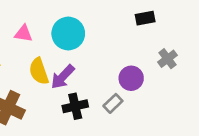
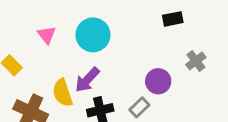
pink triangle: (23, 33) -> (47, 35), turned 42
yellow semicircle: (39, 71) -> (63, 93), moved

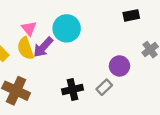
purple arrow: (87, 80) -> (43, 47), moved
yellow semicircle: (63, 93) -> (25, 48), moved

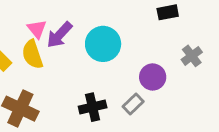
cyan circle: (67, 28) -> (103, 44), moved
purple arrow: (43, 47) -> (59, 35), moved

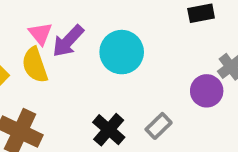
purple circle: (153, 77) -> (207, 91), moved
black cross: (93, 107) -> (109, 130), turned -36

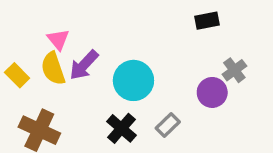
purple arrow: (68, 41) -> (84, 65), moved
cyan circle: (122, 52) -> (133, 80), moved

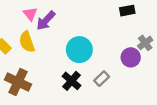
pink triangle: (58, 39) -> (30, 14), moved
purple arrow: (84, 65) -> (46, 21), moved

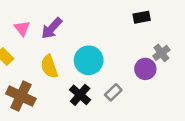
pink triangle: (30, 14) -> (22, 28), moved
yellow semicircle: (27, 42) -> (49, 66), moved

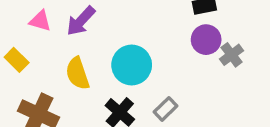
pink triangle: (22, 28) -> (40, 21), turned -35
purple circle: (145, 69) -> (206, 40), moved

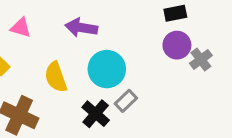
purple arrow: (81, 21) -> (81, 28), moved, turned 56
gray rectangle: (165, 109) -> (126, 101), moved

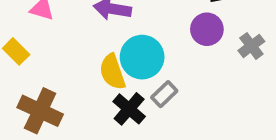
purple circle: (177, 45) -> (207, 29), moved
yellow semicircle: (56, 77) -> (112, 72), moved

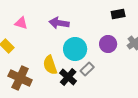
purple circle: (207, 29) -> (108, 44), moved
yellow semicircle: (112, 72) -> (50, 65), moved

